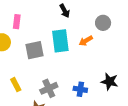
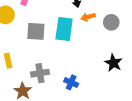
orange arrow: (86, 41) -> (88, 17), moved
black star: (109, 82) -> (113, 63), moved

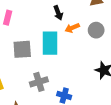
gray cross: (40, 73) -> (39, 82), moved

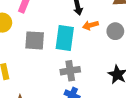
gray cross: (39, 82) -> (70, 71), moved

